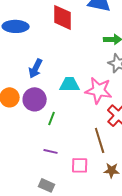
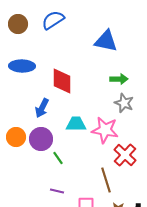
red diamond: (63, 17) -> (62, 81), moved
green line: (52, 118) -> (58, 158), turned -56

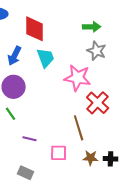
cyan trapezoid: (76, 124) -> (46, 58), moved, turned 70
green line: (58, 158) -> (11, 114), moved

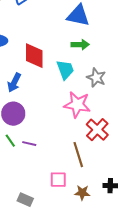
green arrow: (92, 27) -> (80, 45), moved
cyan trapezoid: (46, 58) -> (65, 70), moved
purple line: (30, 139) -> (29, 144), moved
brown star: (91, 158) -> (82, 193), moved

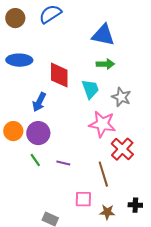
purple line: (29, 144) -> (63, 163), moved

